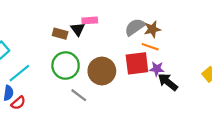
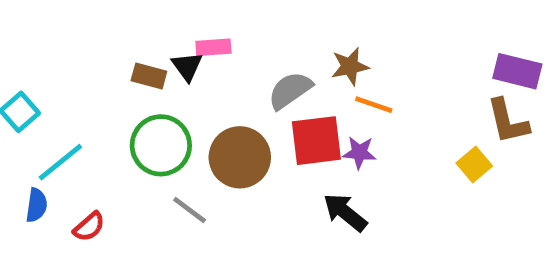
gray semicircle: (135, 27) -> (290, 90), moved
orange line: (150, 47) -> (374, 105), moved
black arrow: (168, 82) -> (345, 212), moved
red semicircle: (18, 103) -> (89, 227), moved

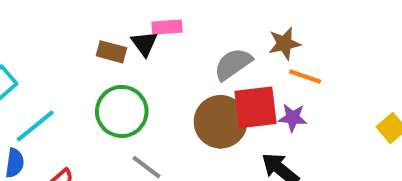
brown circle: (240, 157) -> (221, 122), moved

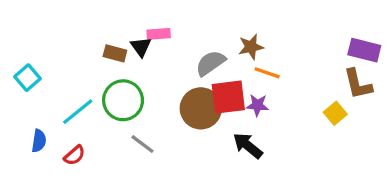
cyan line: (35, 126) -> (78, 112), moved

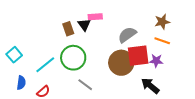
brown star: (251, 47) -> (162, 22), moved
brown rectangle: (115, 53) -> (68, 29), turned 56
cyan square: (28, 78) -> (14, 55), moved

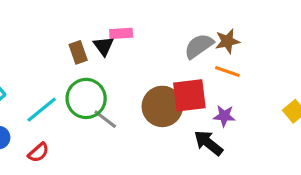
gray semicircle: (127, 35) -> (199, 46), moved
purple star: (156, 61) -> (224, 116), moved
gray line: (85, 85) -> (105, 119), moved

